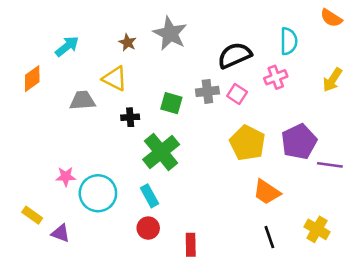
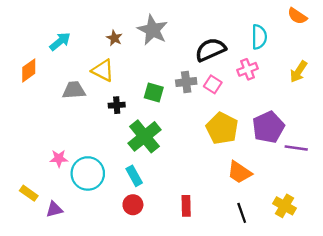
purple triangle: (61, 233) -> (54, 209), turned -36
red rectangle: (191, 245) -> (186, 206), moved

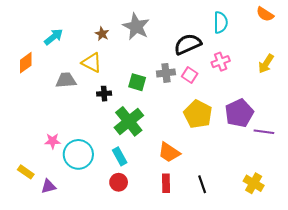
cyan semicircle: (259, 37) -> (221, 22), moved
orange trapezoid: (239, 172) -> (169, 152), moved
black line: (242, 213) -> (202, 184), moved

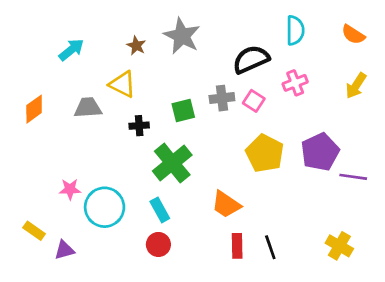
orange semicircle: (265, 14) -> (353, 35), moved
orange diamond: (26, 63) -> (34, 109), moved
green square: (137, 82) -> (183, 111), turned -30
red rectangle: (166, 183) -> (237, 246), moved

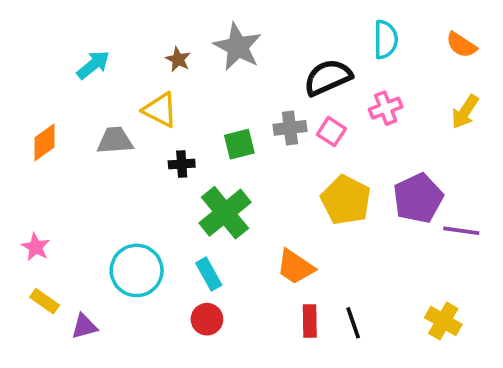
pink star: (70, 189) -> (36, 247), moved, turned 30

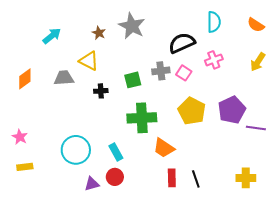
green cross: (225, 213) -> (142, 118), moved, turned 36
yellow rectangle: (45, 301) -> (25, 167), turned -42
yellow cross: (443, 321) -> (246, 178), turned -30
purple triangle: (84, 326) -> (92, 184), moved

